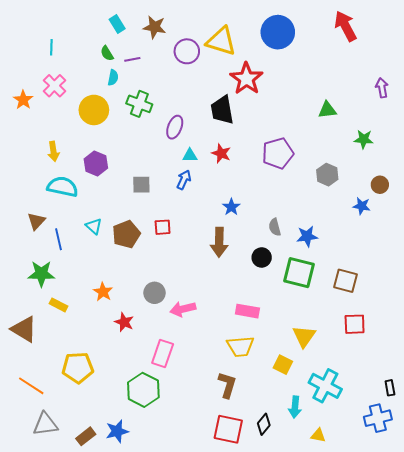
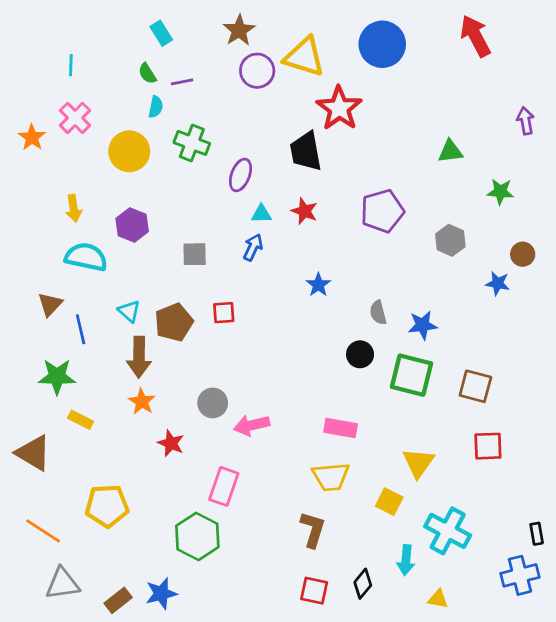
brown star: (155, 27) -> (239, 30), moved, turned 30
brown arrow: (219, 242) -> (139, 357), moved
red square: (228, 429) -> (314, 591), size x0.7

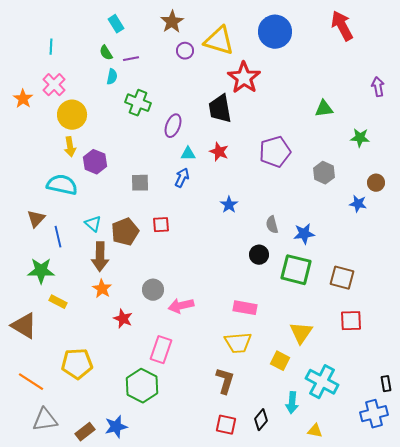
purple circle: (257, 71) -> (185, 51), size x0.7
yellow circle: (129, 151) -> (72, 115), moved
yellow arrow: (74, 208) -> (70, 147), moved

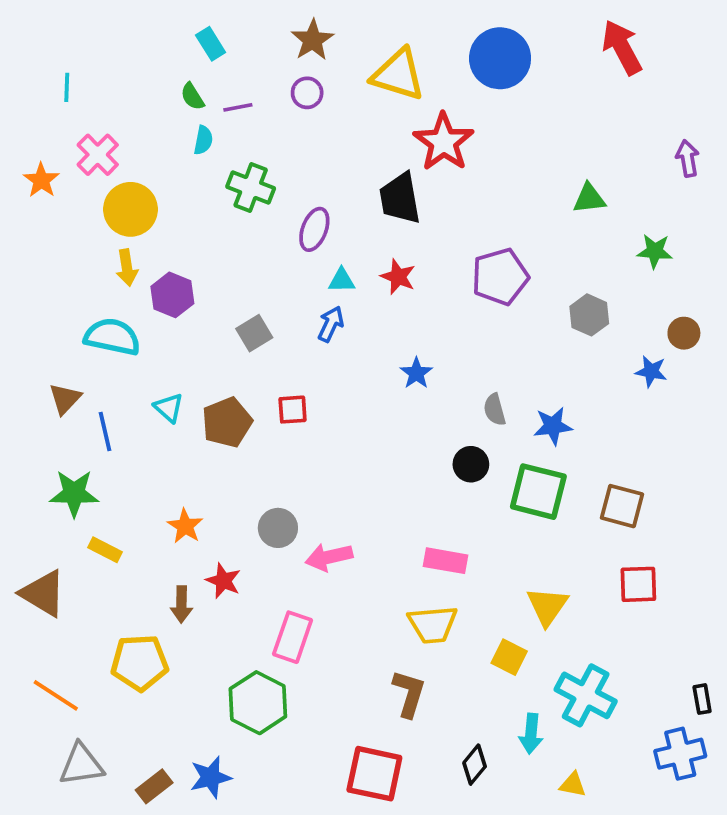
cyan line: (51, 47) -> (67, 87), moved
purple circle: (185, 51) -> (307, 93), moved
gray square: (140, 183) -> (254, 333), turned -30
brown arrow: (100, 257) -> (181, 604), moved, size x0.7
red square: (226, 425) -> (374, 774), moved, size x1.5

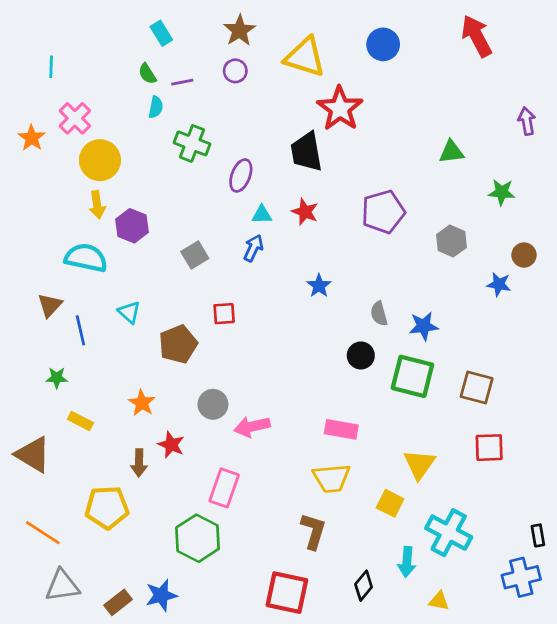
blue circle: (500, 58) -> (383, 44), size x0.7
brown pentagon: (227, 422) -> (178, 344), moved
green star: (74, 493) -> (57, 378), size x0.6

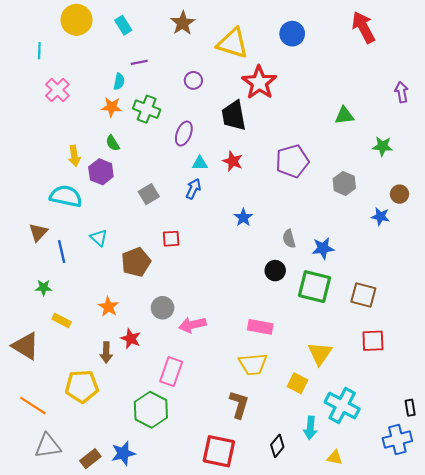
purple circle: (235, 71) -> (193, 80), moved
green semicircle: (147, 74) -> (113, 143), moved
orange star: (32, 138) -> (112, 107), moved, turned -30
yellow circle: (100, 160) -> (76, 20), moved

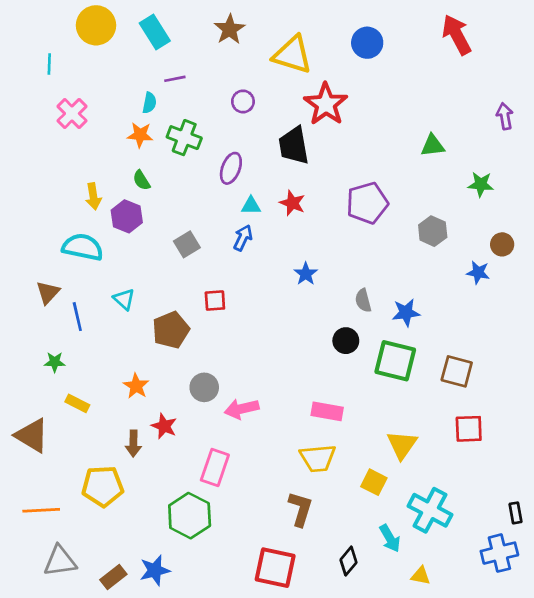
cyan rectangle: (123, 25) -> (155, 32), size x1.4
orange line: (33, 406) -> (41, 510), turned -36
cyan arrow: (310, 428) -> (390, 538), turned -35

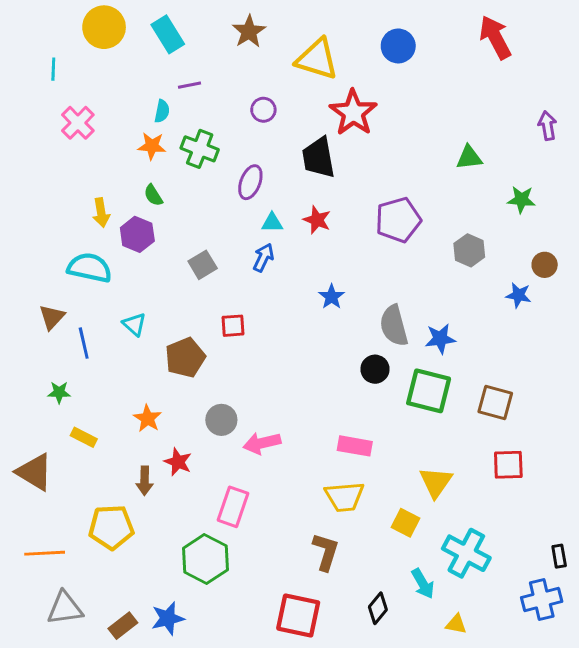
gray semicircle: (363, 301) -> (394, 326), size x1.6

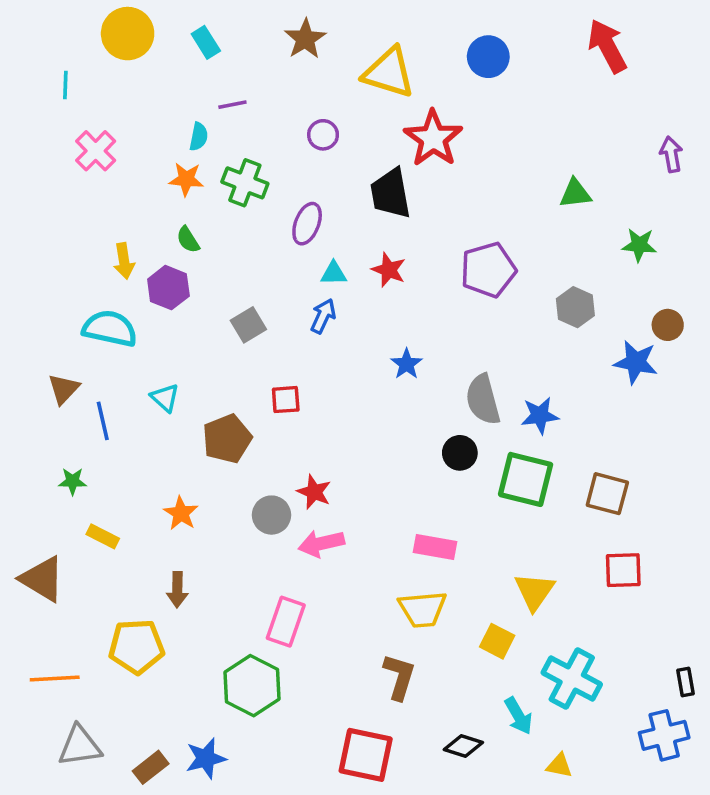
cyan rectangle: (168, 34) -> (206, 42), size x0.7
blue star: (518, 295) -> (636, 362), size x1.4
red star: (178, 462) -> (314, 492), moved
black diamond: (378, 608) -> (463, 746), turned 68

